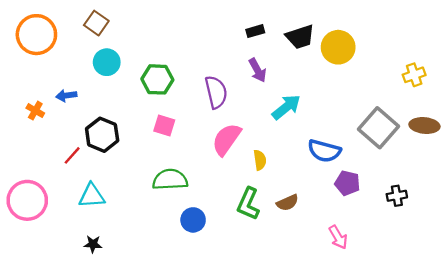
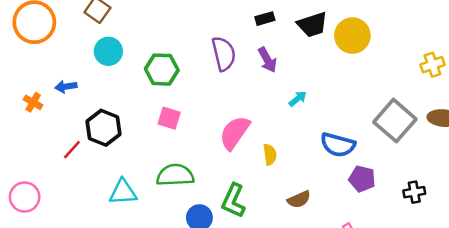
purple semicircle: (216, 92) -> (224, 54), moved
cyan arrow: (286, 107) -> (298, 99), size x0.6
cyan triangle: (92, 196) -> (123, 192), moved
pink circle: (27, 200) -> (25, 197), size x0.7
green L-shape: (248, 204) -> (233, 201), moved

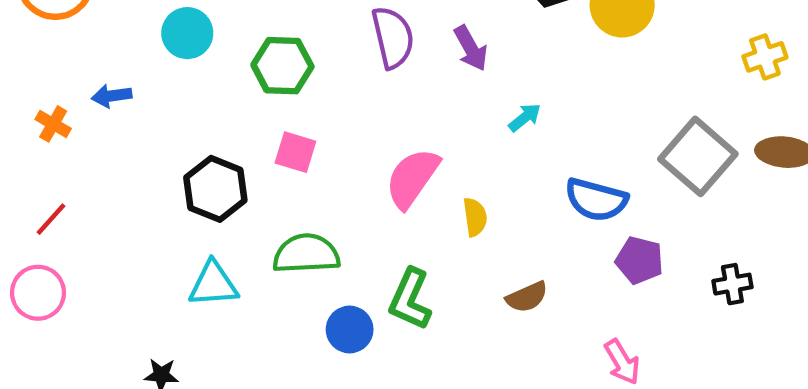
black hexagon: (104, 128) -> (215, 189), moved
red line: (72, 150) -> (51, 219), moved

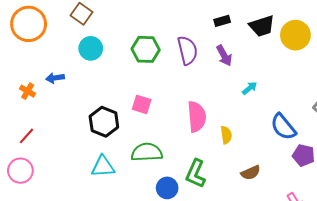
green hexagon: (282, 66) -> (146, 49), moved
pink semicircle: (412, 178) -> (197, 117), turned 140
blue semicircle: (596, 200) -> (283, 127), turned 36

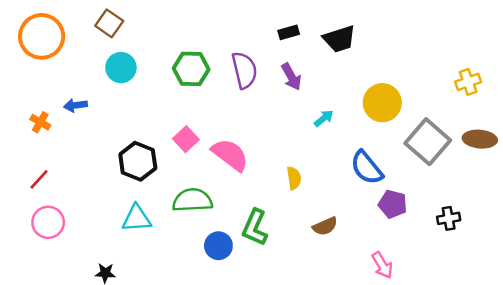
yellow circle: (295, 35) -> (382, 103), moved
pink square: (142, 104) -> (186, 139), turned 30
pink semicircle: (197, 117) -> (230, 155), moved, turned -48
pink circle: (20, 171) -> (48, 222), moved

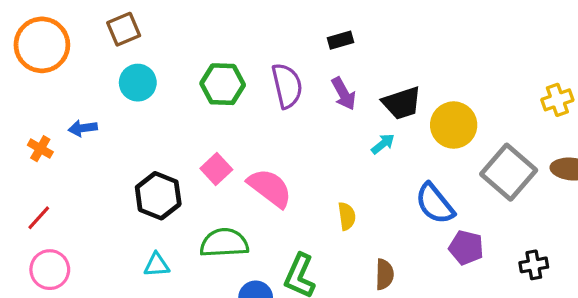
brown square: (109, 23) -> (124, 29), turned 32
black trapezoid: (339, 39) -> (402, 103), moved
cyan triangle: (137, 218) -> (157, 265), size x0.7
brown semicircle: (325, 226) -> (384, 274), turned -65

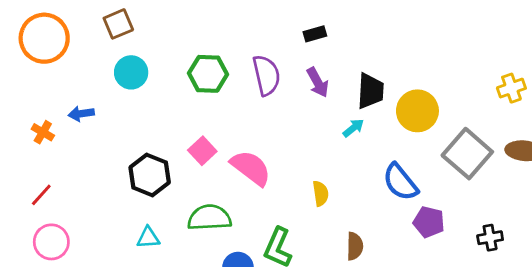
black trapezoid: (402, 103) -> (370, 91), turned -69

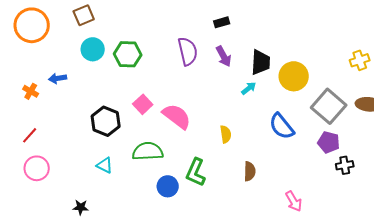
green hexagon: (208, 74) -> (128, 54), moved
purple pentagon: (429, 222) -> (329, 142), moved
cyan triangle: (148, 238) -> (105, 165), turned 30

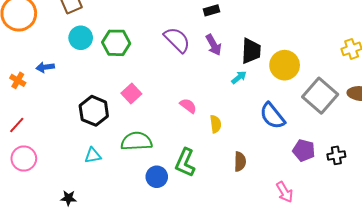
purple semicircle: (188, 51) -> (177, 40), turned -32
pink semicircle: (177, 116) -> (188, 106), moved, size x0.6
purple pentagon: (329, 142) -> (304, 150), moved
cyan triangle: (105, 165) -> (93, 155), turned -36

